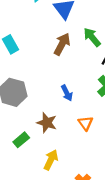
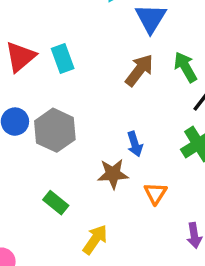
brown star: (47, 123) -> (113, 174), moved, turned -30
green rectangle: (21, 140) -> (56, 203), turned 70

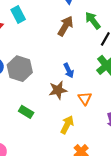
cyan rectangle: (63, 58) -> (18, 15), moved
yellow arrow: (95, 239) -> (67, 125), moved

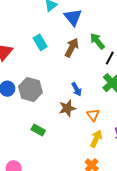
cyan rectangle: (18, 15) -> (40, 42), moved
yellow arrow: (67, 125) -> (96, 139), moved

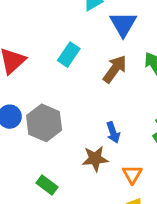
cyan rectangle: (40, 42) -> (69, 55), turned 56

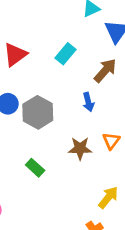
blue arrow: (113, 132) -> (88, 102), moved
orange triangle: (132, 174) -> (111, 141), moved

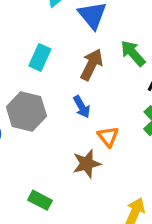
gray hexagon: (38, 112) -> (26, 111), moved
orange triangle: (111, 141) -> (108, 137), moved

